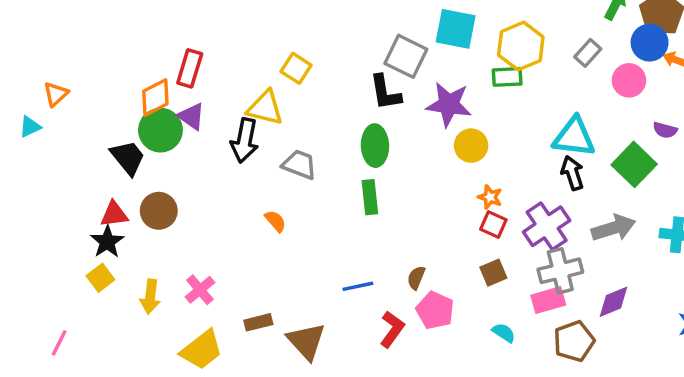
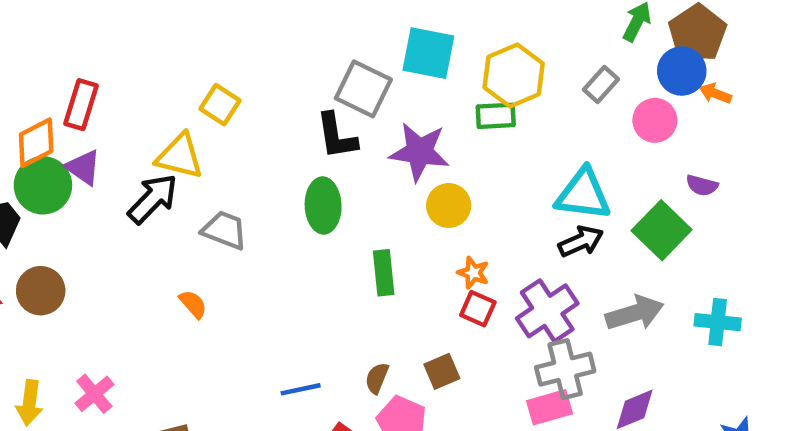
black arrow: (245, 140) -> (153, 199), turned -147
black arrow: (572, 173) -> (581, 241), turned 84
green rectangle: (370, 197) -> (384, 273), moved
brown square: (493, 273) -> (442, 371), moved

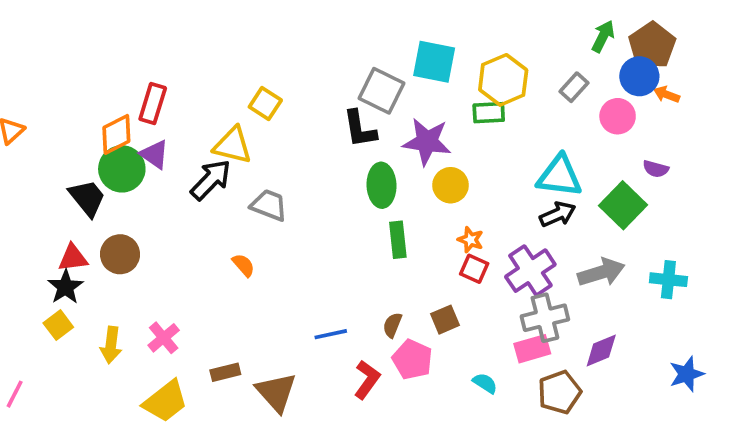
green ellipse: (323, 206) -> (382, 185), moved

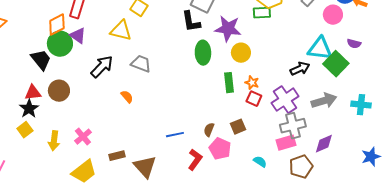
cyan triangle: (559, 176) -> (320, 49), moved
black arrow: (211, 180) -> (102, 67), moved
green rectangle: (398, 240) -> (229, 83), moved

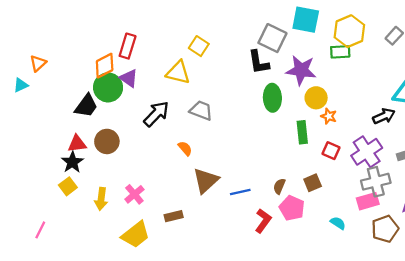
black trapezoid: (41, 60) -> (86, 106), turned 75
orange star: (252, 83) -> (329, 116), moved
brown triangle: (145, 167) -> (206, 181), moved, turned 30

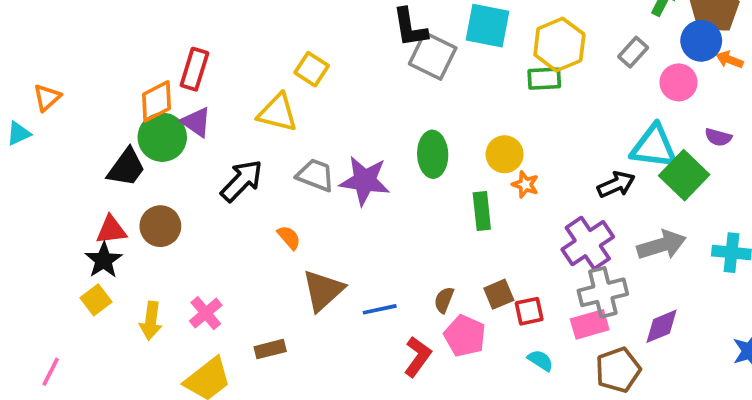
black L-shape: (259, 62) -> (410, 28), moved
purple star: (301, 70) -> (365, 181), moved
red square: (331, 151) -> (529, 311), moved, turned -36

